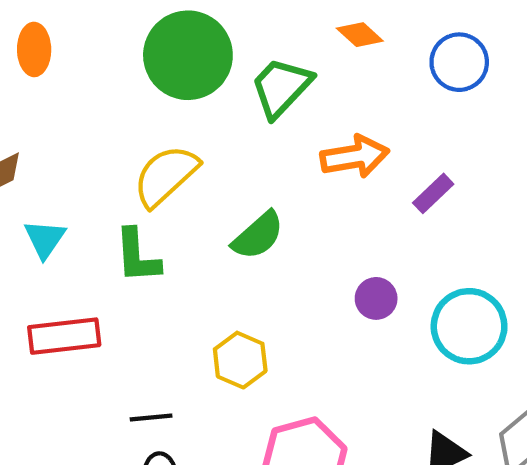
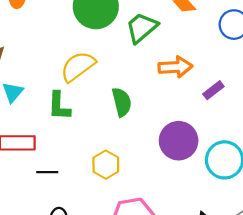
green semicircle: (258, 236) -> (122, 102), turned -68
purple circle: (376, 298) -> (179, 141), size x1.8
black line: (151, 417) -> (47, 172), moved

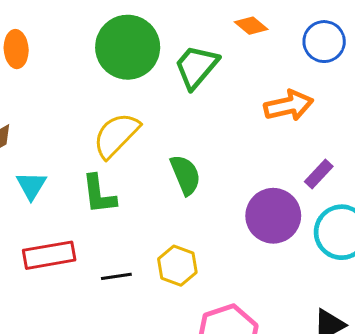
orange arrow: (175, 67) -> (289, 106), moved
purple rectangle: (213, 90) -> (319, 174), moved
black line: (47, 172) -> (116, 276), moved

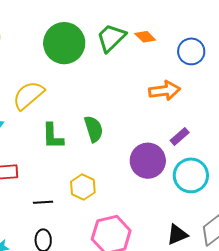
green trapezoid: (196, 67) -> (111, 38), moved
yellow semicircle: (116, 135) -> (28, 95), moved
green L-shape: (99, 194) -> (53, 136), moved
black line: (116, 276) -> (43, 202), moved

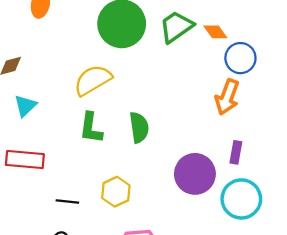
blue circle: (191, 51) -> (240, 58), moved
orange arrow: (164, 91) -> (227, 97), turned 108
yellow semicircle: (28, 95) -> (93, 80), moved
purple rectangle: (180, 137) -> (236, 152), turned -48

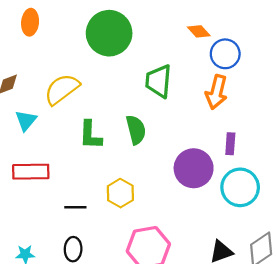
green trapezoid: (176, 27) -> (158, 81), moved, turned -44
yellow semicircle: (93, 80) -> (62, 89), moved

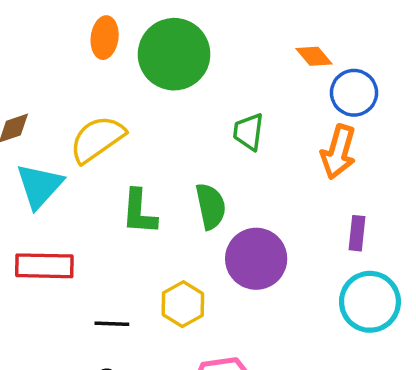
orange ellipse: (30, 22) -> (105, 38), moved
green trapezoid: (158, 81) -> (248, 132), size x0.7
cyan triangle: (26, 120) -> (39, 186), size x1.4
purple circle: (194, 168) -> (256, 259), moved

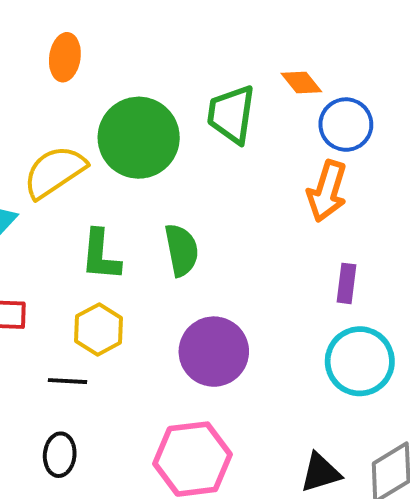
green circle: (174, 54) -> (139, 138), moved
green trapezoid: (248, 132) -> (231, 114), moved, size x1.4
purple circle: (256, 259) -> (214, 352), moved
yellow hexagon: (183, 304) -> (99, 329), moved

